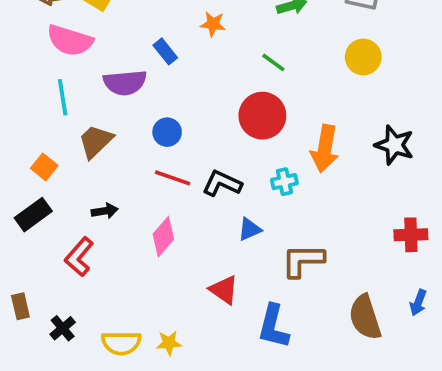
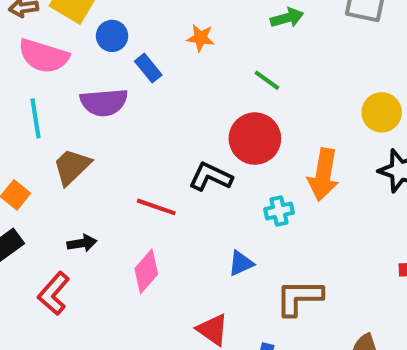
yellow circle: (363, 57) -> (382, 112), moved
blue circle: (167, 132) -> (112, 36), moved
black L-shape: (222, 183) -> (211, 177), moved

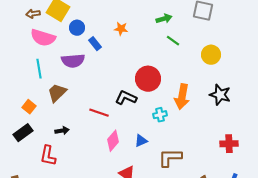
green line: (267, 80) -> (173, 41), moved
yellow circle: (382, 112) -> (211, 55), moved
pink diamond: (146, 271) -> (113, 141), moved
red L-shape: (54, 293) -> (48, 156), turned -30

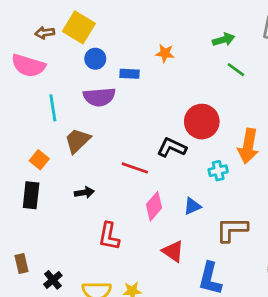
blue circle: (77, 28) -> (95, 59), moved
pink semicircle: (43, 38) -> (28, 66), moved
blue rectangle: (95, 44) -> (129, 74), turned -48
black rectangle: (23, 133) -> (31, 195), turned -48
red L-shape: (48, 156) -> (109, 236), moved

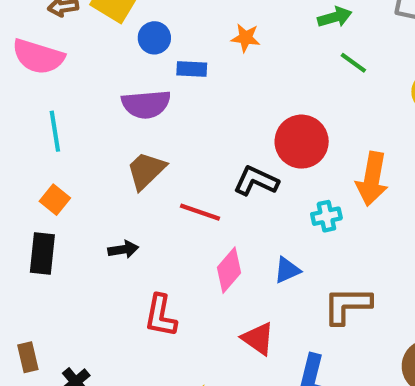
blue circle: (95, 59) -> (154, 38), moved
cyan line: (53, 108) -> (55, 131), moved
brown trapezoid: (78, 141) -> (146, 171), moved

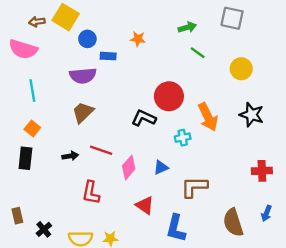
orange arrow: (372, 179) -> (208, 117), turned -36
red line: (200, 212) -> (101, 150), moved

